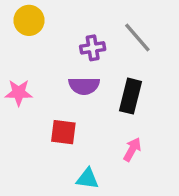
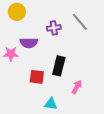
purple semicircle: (84, 86) -> (29, 43), moved
black rectangle: (130, 96) -> (59, 66), moved

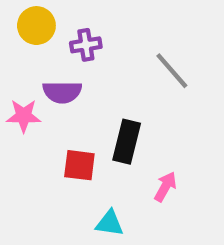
gray line: (80, 22) -> (172, 71), moved
purple cross: (54, 28) -> (86, 45), moved

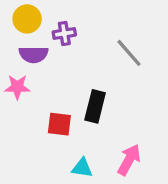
purple semicircle: (62, 92) -> (34, 55), moved
pink arrow: (165, 187) -> (129, 160), moved, size x1.4

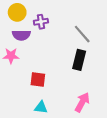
black rectangle: (95, 106) -> (79, 60), moved
cyan triangle: (82, 168) -> (41, 107), moved

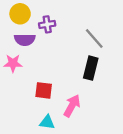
pink arrow: (82, 102) -> (72, 106), moved

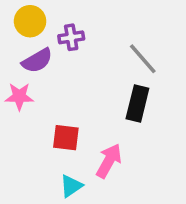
purple semicircle: (25, 40) -> (37, 61), turned -30
cyan triangle: (47, 122) -> (71, 186), turned -42

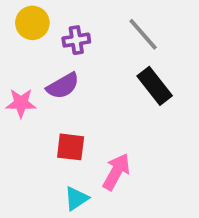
gray line: (143, 59) -> (143, 34), moved
purple semicircle: (37, 61) -> (63, 86), moved
black rectangle: (137, 104) -> (155, 86), moved, turned -52

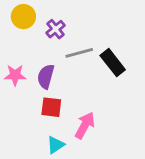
gray line: (143, 34) -> (79, 53), moved, turned -64
purple cross: (76, 40) -> (56, 29), turned -30
purple semicircle: (63, 86) -> (46, 77), moved, turned 135

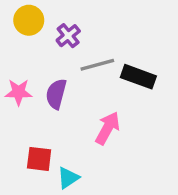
black rectangle: (113, 63) -> (138, 77), turned -32
red square: (51, 107) -> (39, 159), moved
pink arrow: (85, 125) -> (108, 128), moved

